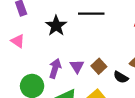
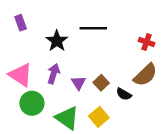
pink triangle: (18, 41) -> (21, 75), moved, size x1.6
purple arrow: (55, 68) -> (53, 74), moved

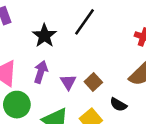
black line: (93, 28) -> (85, 22), turned -55
black semicircle: (124, 94) -> (118, 105), moved

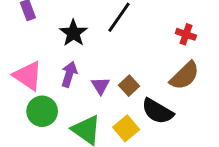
black semicircle: (118, 105) -> (157, 111), size x1.6

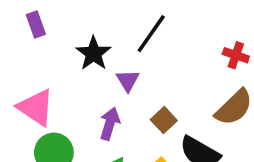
purple arrow: (69, 74) -> (110, 124), moved
purple triangle: (101, 86) -> (128, 80), moved

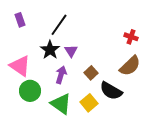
black line: (151, 34) -> (59, 25), moved
black star: (94, 53) -> (50, 50), moved

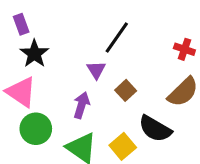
black line: (59, 25) -> (117, 37), moved
black star: (50, 50) -> (34, 54), moved
brown square: (91, 73) -> (126, 90), moved

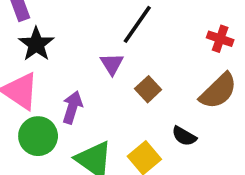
purple arrow: (81, 105) -> (72, 107), moved
black semicircle: (155, 129) -> (184, 136), size x0.6

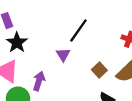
brown square: (148, 89) -> (99, 70), moved

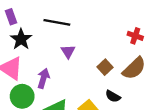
black line: (78, 30) -> (57, 22), moved, turned 65

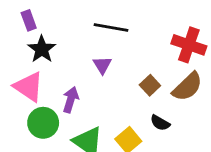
black line: (57, 22) -> (111, 28), moved
red cross: (135, 36) -> (189, 45), size x1.6

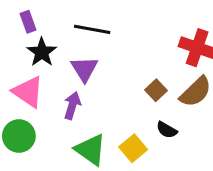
black line: (111, 28) -> (92, 29), moved
purple triangle: (102, 65) -> (84, 69), moved, size x1.4
green circle: (43, 123) -> (19, 136), moved

